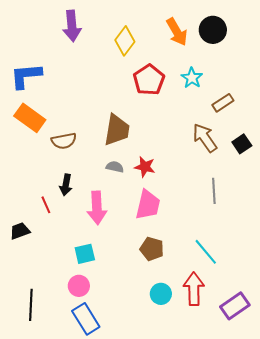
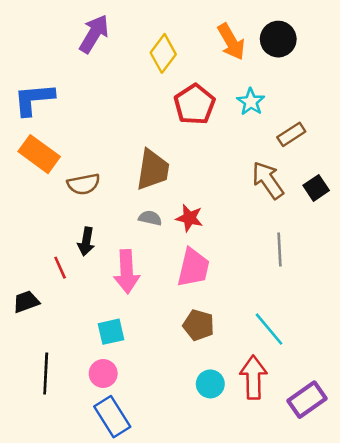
purple arrow: (72, 26) -> (94, 34), turned -144
black line: (31, 305) -> (46, 373), moved

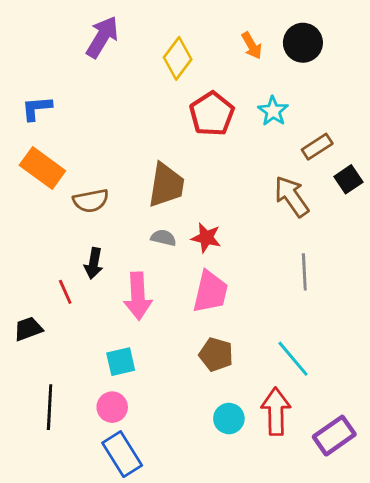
orange arrow: (231, 42) -> (252, 46), size x0.7
blue L-shape: (34, 99) -> (37, 108), size x0.7
black square: (316, 188) -> (348, 179), moved

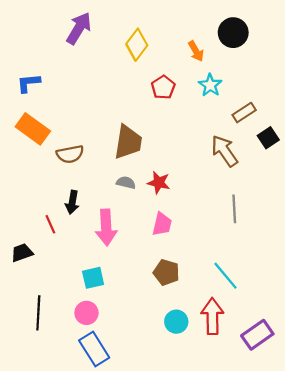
orange arrow: (252, 46) -> (196, 51), moved
red pentagon: (212, 114) -> (163, 87), size x0.7
pink trapezoid: (210, 292) -> (162, 224), size x0.7

